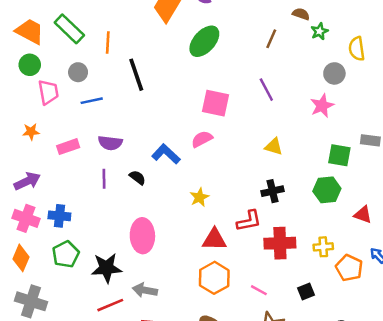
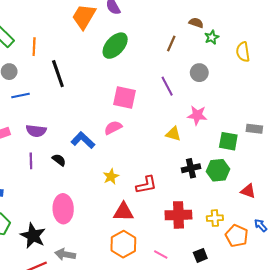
gray circle: (334, 73) -> (199, 73), moved
pink star: (322, 106) -> (197, 115), moved, turned 30
black cross: (272, 191) -> (191, 168), moved
red L-shape: (249, 221) -> (146, 185), moved
black star: (107, 268) -> (33, 236), turned 30

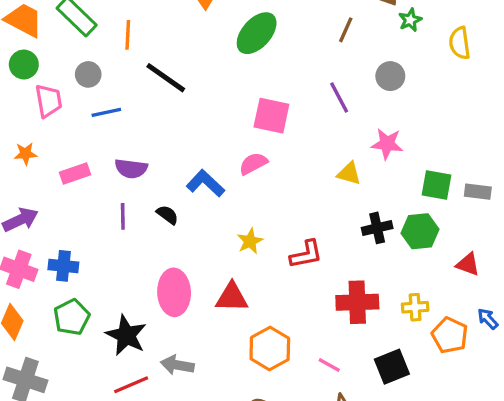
black line: (58, 74) -> (166, 78), turned -36
gray rectangle: (254, 129) -> (478, 192), moved
red triangle: (123, 212) -> (232, 297), moved
black square: (200, 255) -> (392, 367), size x1.5

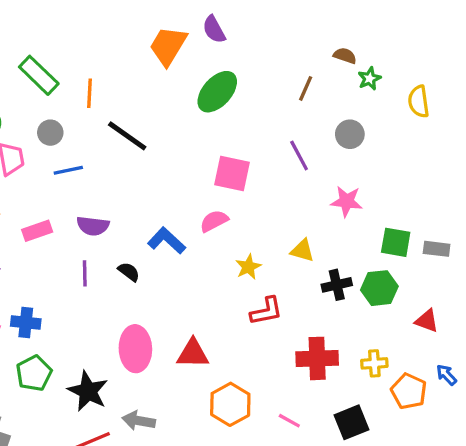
yellow triangle: (349, 173) -> (302, 250), moved
yellow star: (250, 241) -> (248, 267), moved

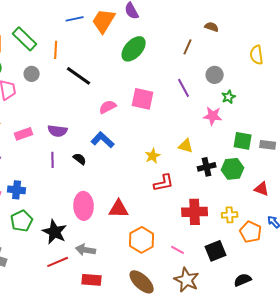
green star: (369, 79) -> (229, 97), moved
blue line: (68, 170) -> (75, 19), moved
pink semicircle: (214, 221) -> (108, 107), moved

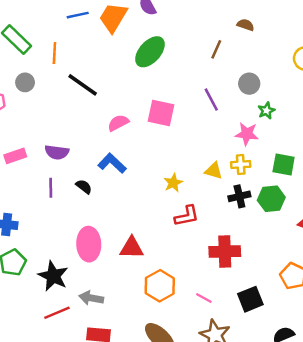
yellow cross: (230, 215) -> (241, 164), moved

